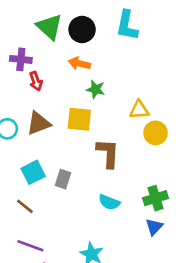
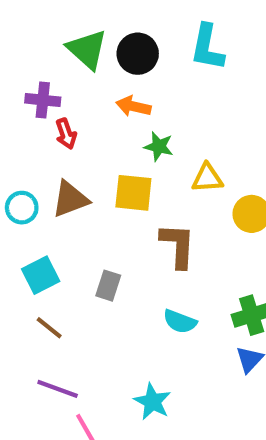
yellow triangle: (139, 110) -> (207, 178), moved
cyan square: (33, 172) -> (41, 275), moved

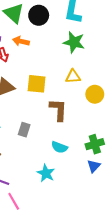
orange arrow: (133, 106) -> (21, 41), moved
green star: (159, 146) -> (74, 42), moved, size x1.5
cyan star: (152, 402) -> (46, 173), moved

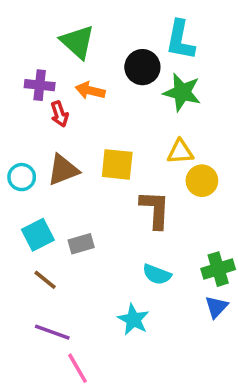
black circle: (39, 15) -> (142, 67), moved
yellow circle: (95, 94) -> (202, 181), moved
gray rectangle: (24, 130) -> (81, 244), moved, turned 56

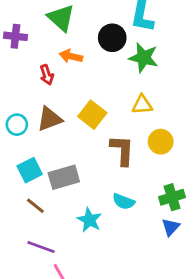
purple cross: (40, 85) -> (15, 36), moved
yellow square: (117, 164) -> (92, 115), turned 32
yellow circle: (202, 181) -> (161, 142), moved
gray rectangle: (81, 244) -> (64, 177), size x1.5
cyan star: (133, 319) -> (89, 220), moved

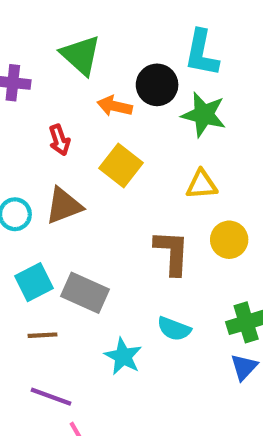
orange arrow: (71, 56) -> (115, 106), moved
yellow square: (92, 115) -> (121, 165), moved
gray rectangle: (64, 177) -> (85, 293), turned 40
brown line: (35, 206) -> (42, 335), turned -42

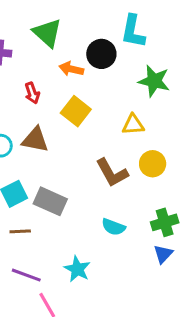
green star: (204, 115) -> (154, 81), moved
brown triangle: (64, 206) -> (35, 140), turned 32
brown L-shape: (172, 252) -> (112, 173), turned 148
cyan star: (123, 356) -> (77, 269), moved

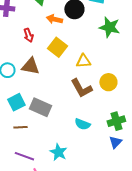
yellow triangle: (133, 125) -> (83, 61), moved

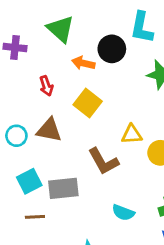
yellow triangle: (83, 61) -> (132, 134), moved
brown L-shape: (81, 88) -> (103, 161), moved
gray rectangle: (40, 107) -> (63, 188), turned -30

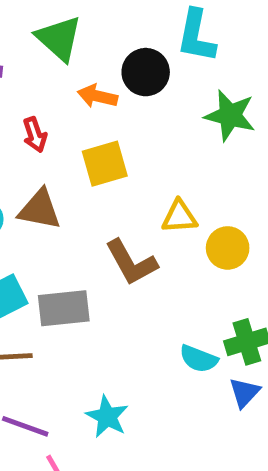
yellow square: (88, 103) -> (105, 164), turned 36
cyan semicircle: (123, 213) -> (199, 359), moved

